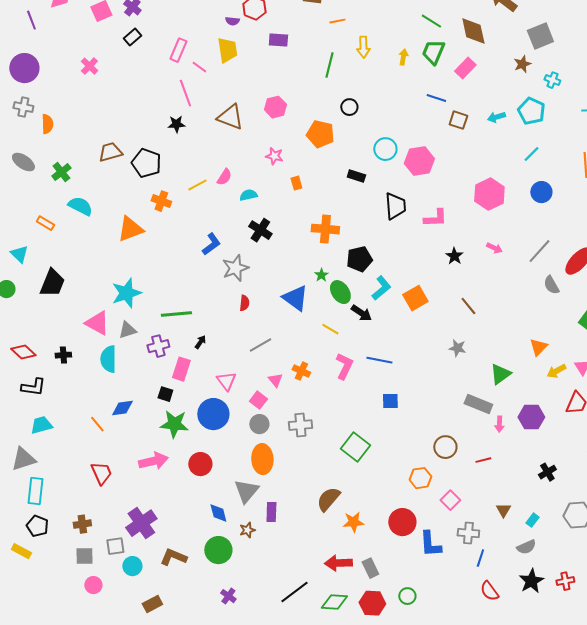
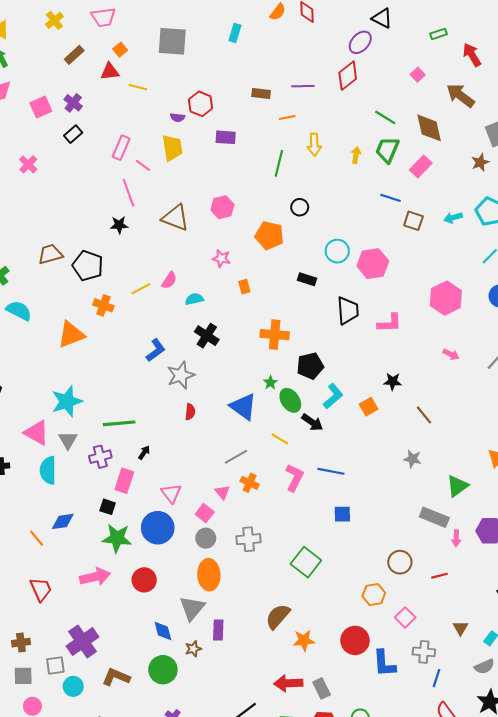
black star: (454, 256) -> (393, 382), moved, turned -30
orange square: (415, 298) -> (369, 407), size x0.7
gray triangle: (127, 330) -> (68, 440), turned -42
gray line: (260, 345) -> (236, 457), moved

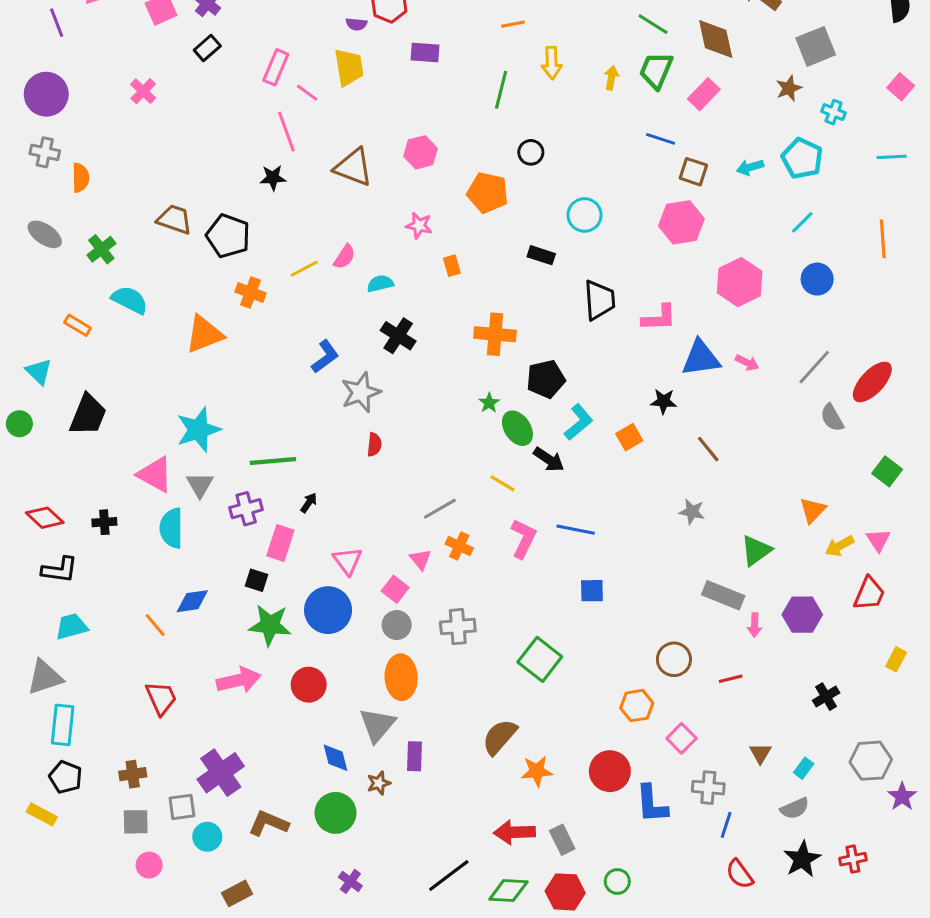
brown trapezoid: (50, 254) -> (174, 219), turned 35
pink hexagon: (373, 264) -> (681, 222), moved
blue triangle: (243, 407) -> (701, 358), moved, turned -44

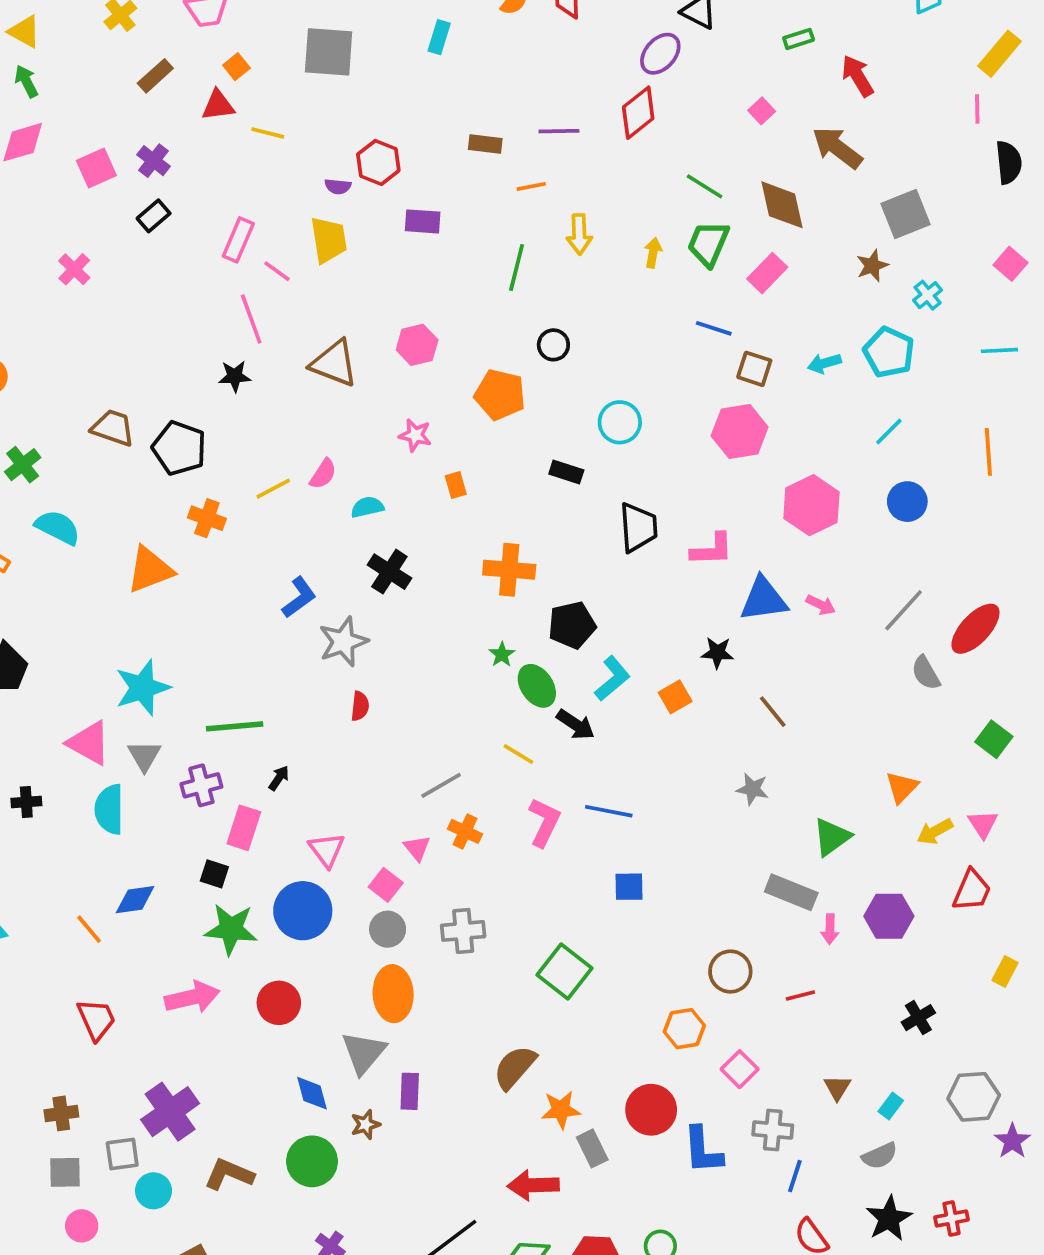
cyan cross: (834, 112) -> (928, 295), turned 30
gray rectangle: (562, 840) -> (592, 1148), moved

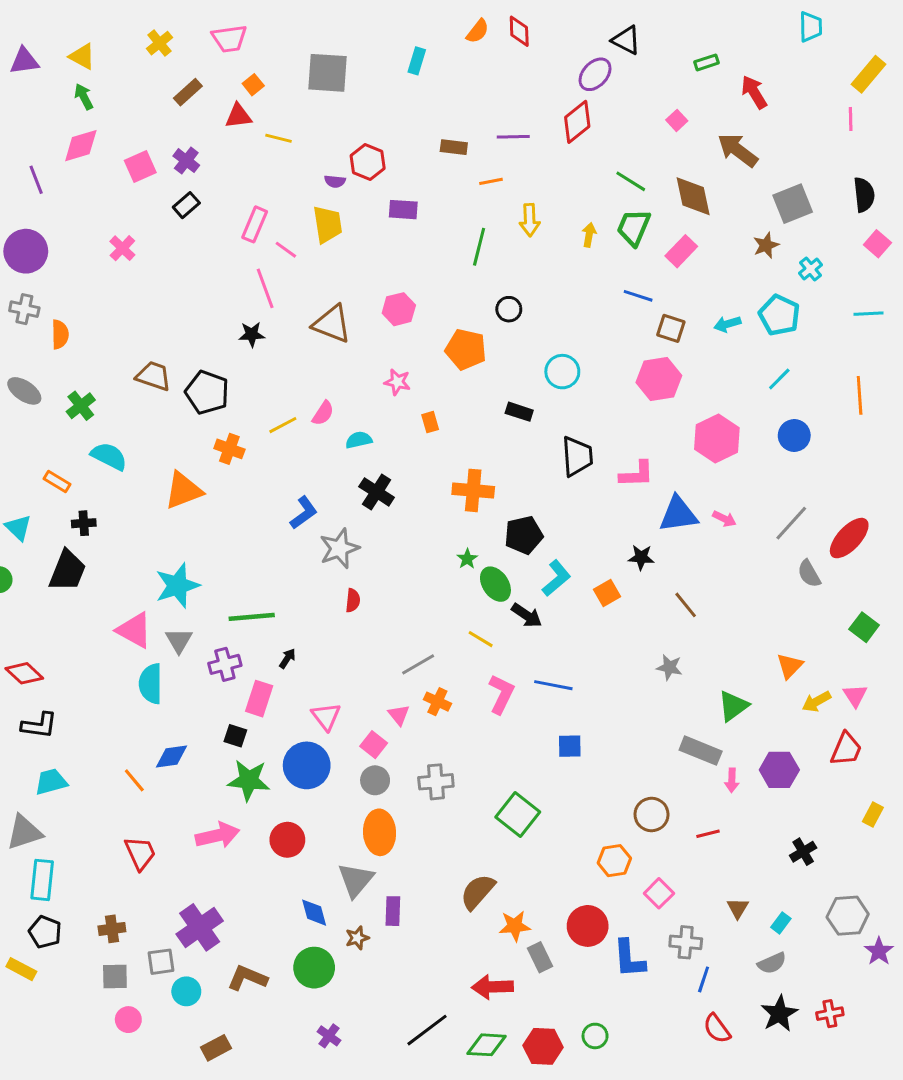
black semicircle: (1009, 162) -> (864, 195), moved
black cross: (26, 802) -> (84, 523), moved

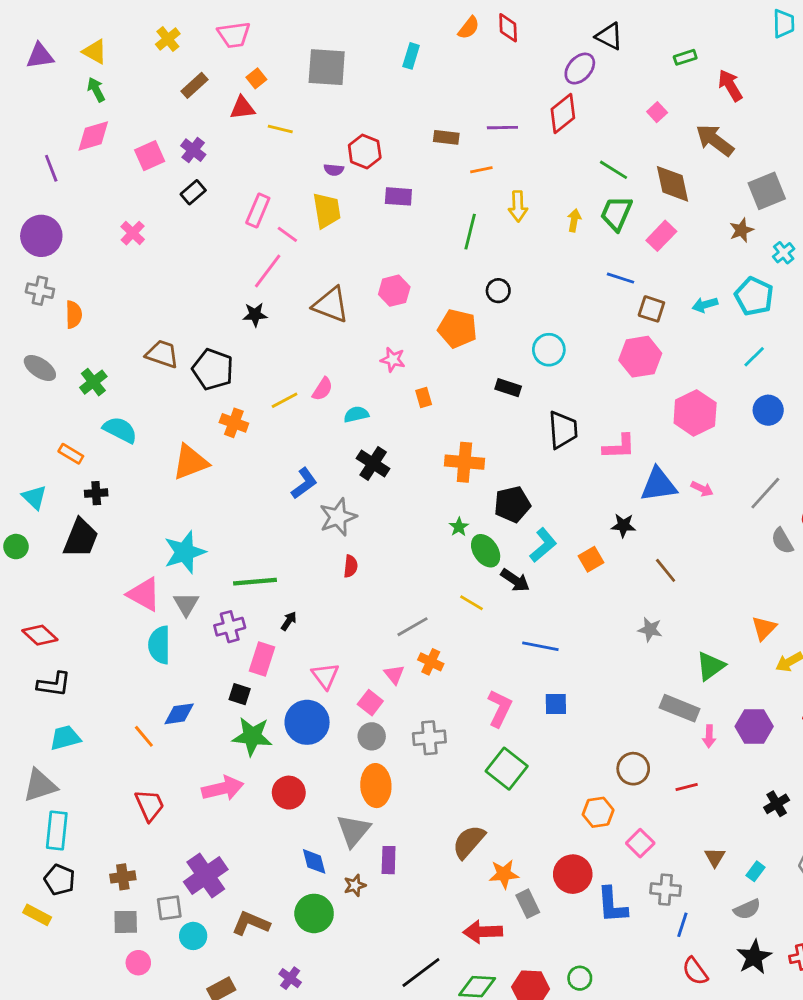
pink line: (265, 288) -> (268, 271), turned 57
pink L-shape: (501, 694) -> (500, 708), moved
purple cross: (329, 1036) -> (290, 978), moved

